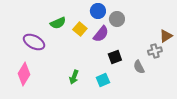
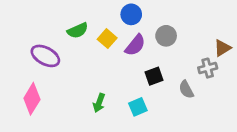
gray circle: (117, 19) -> (166, 36), moved

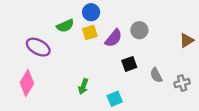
blue circle: (131, 14) -> (91, 12), moved
yellow square: (107, 39) -> (90, 32), turned 32
gray cross: (208, 68) -> (182, 83), moved
cyan square: (138, 107) -> (115, 99), moved

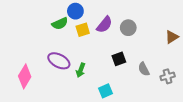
blue circle: (91, 12) -> (75, 11), moved
purple semicircle: (114, 38) -> (104, 25), moved
purple ellipse: (38, 47) -> (59, 61), moved
green arrow: (83, 86) -> (81, 70), moved

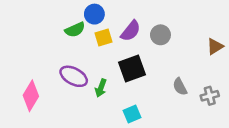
black square: (119, 59) -> (132, 69), moved, size x1.5

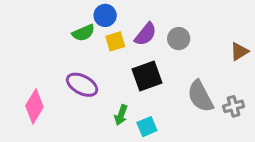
gray semicircle: (180, 87) -> (200, 96), size x1.6
green arrow: (101, 88) -> (121, 115), moved

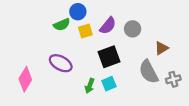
brown triangle: (239, 52) -> (162, 48), moved
cyan square: (147, 127) -> (109, 84), moved

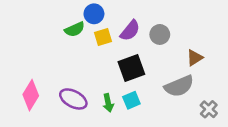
purple ellipse: (61, 63) -> (73, 99), moved
gray semicircle: (149, 72) -> (179, 86), turned -85
gray cross: (173, 79) -> (209, 109), moved, turned -32
green arrow: (90, 86) -> (108, 103), turned -32

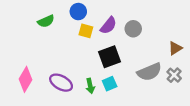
green semicircle: (75, 29) -> (46, 21), moved
yellow square: (103, 37) -> (86, 31), turned 32
brown triangle: (195, 58) -> (175, 48), moved
gray cross: (209, 109) -> (174, 75), moved

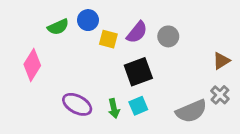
blue circle: (78, 12) -> (88, 20), moved
gray semicircle: (149, 72) -> (191, 111), moved
pink diamond: (26, 79) -> (32, 65), moved

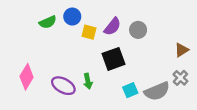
pink diamond: (32, 65) -> (27, 77), moved
cyan square: (138, 106) -> (130, 90), moved
green arrow: (114, 108) -> (88, 81), moved

